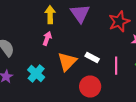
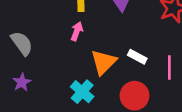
cyan cross: (36, 74) -> (82, 92), moved

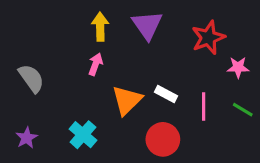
purple star: (22, 82) -> (27, 138), moved
cyan cross: (82, 92) -> (83, 135), moved

